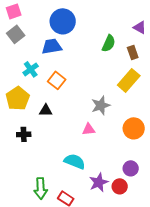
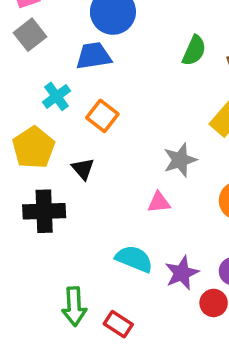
black triangle: (46, 110) -> (83, 169), turned 48
black cross: (24, 134) -> (44, 211), size x1.6
purple star: (99, 182) -> (182, 273), moved

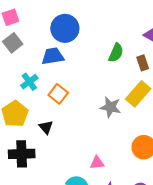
gray star: (180, 160) -> (110, 107), moved, turned 30
pink triangle: (159, 202) -> (97, 163), moved

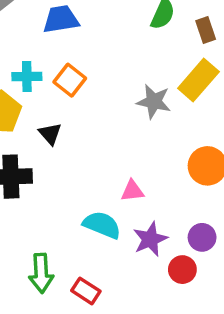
cyan cross: (29, 82) -> (27, 76), moved, turned 35

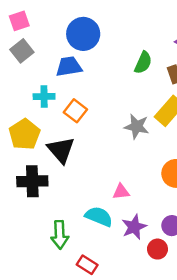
cyan cross: (27, 76) -> (44, 96), moved
black triangle: (50, 134) -> (61, 150), size x1.6
green arrow: (41, 273) -> (60, 235), moved

